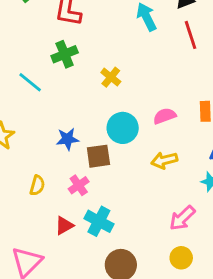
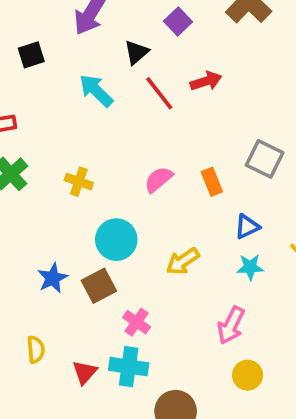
pink semicircle: (165, 116) -> (159, 179), moved
pink cross: (79, 185) -> (137, 322), moved
red triangle: (64, 226) -> (85, 372), moved

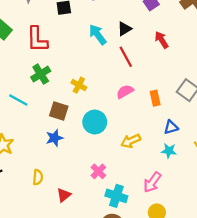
black triangle: (136, 52) -> (125, 29), moved
red arrow: (206, 81) -> (162, 40), turned -114
red line: (159, 93) -> (126, 57), moved
brown square: (99, 286) -> (59, 111), moved, turned 36
cyan cross: (129, 367) -> (116, 196), moved

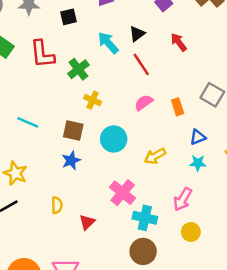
green cross: (41, 74) -> (78, 69), moved
pink cross: (98, 171) -> (123, 193), size x1.5

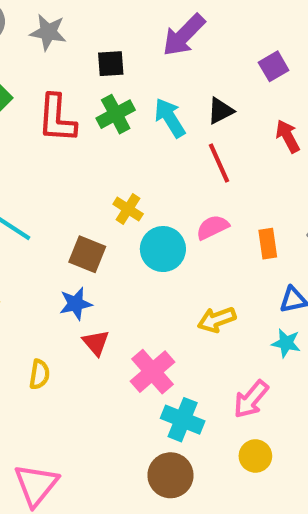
green cross: (78, 69) -> (116, 114), moved
cyan circle: (114, 139) -> (163, 249), moved
red triangle: (87, 222) -> (96, 343), moved, turned -35

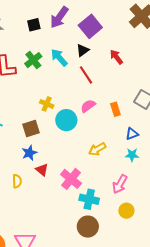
black square: (111, 64) -> (34, 25), moved
purple square: (274, 66) -> (90, 26), moved, size x1.6
brown square: (87, 254) -> (31, 129), turned -30
yellow semicircle: (39, 374) -> (17, 181), moved

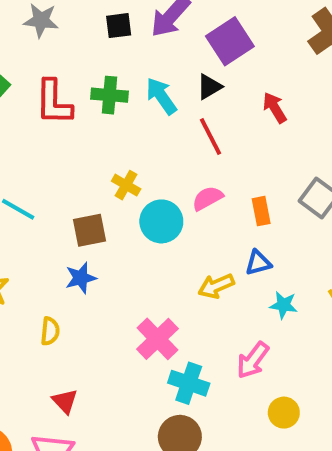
green cross: (33, 60) -> (110, 95), turned 36
blue triangle: (132, 134) -> (258, 263), moved
red triangle: (42, 170) -> (65, 401), moved
yellow circle: (126, 211) -> (284, 413), moved

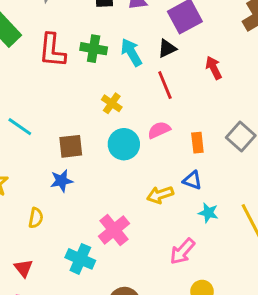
yellow cross: (126, 185) -> (112, 103), moved
blue triangle: (258, 263) -> (192, 180), turned 30
cyan cross: (189, 383) -> (80, 259), moved
red triangle: (65, 401) -> (24, 268), moved

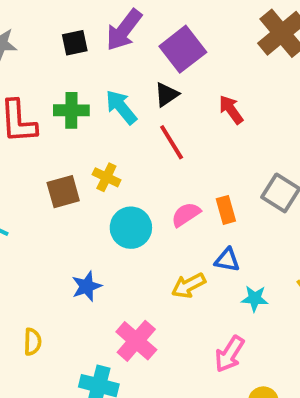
pink semicircle: (159, 130) -> (186, 214), moved
brown square: (71, 146) -> (63, 192), moved
blue star: (61, 181) -> (87, 286), moved

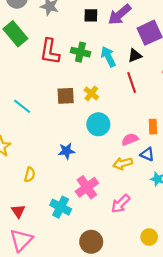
pink semicircle: (186, 214) -> (130, 139), moved
pink arrow: (229, 354) -> (120, 204), moved

